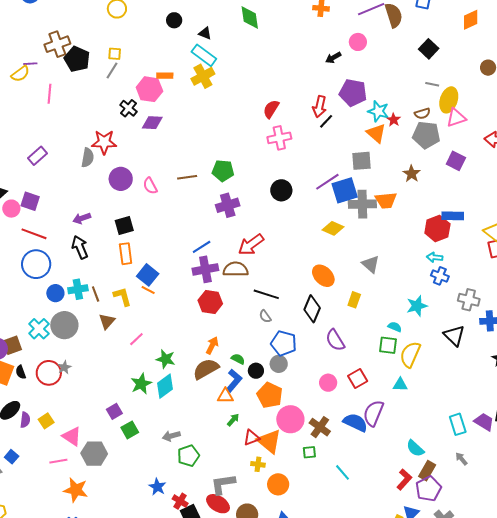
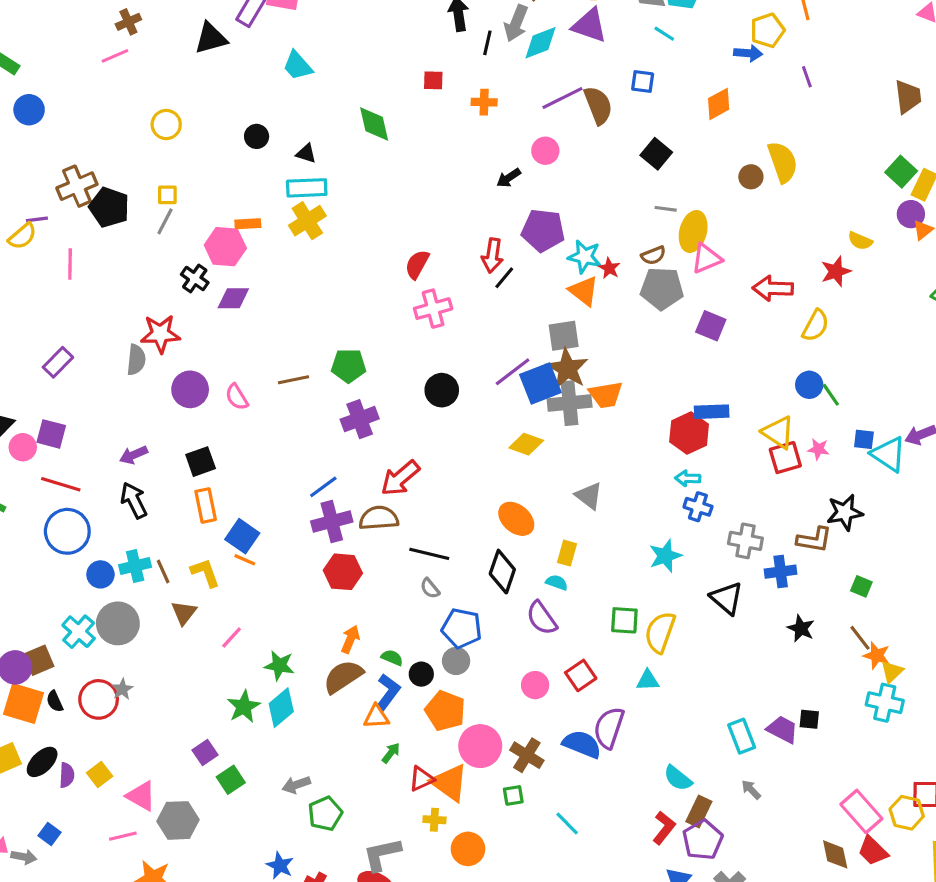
cyan rectangle: (204, 55) -> (307, 188), turned -35
brown star: (412, 174) -> (567, 369), moved, size x1.5
cyan semicircle: (395, 327) -> (557, 582), moved

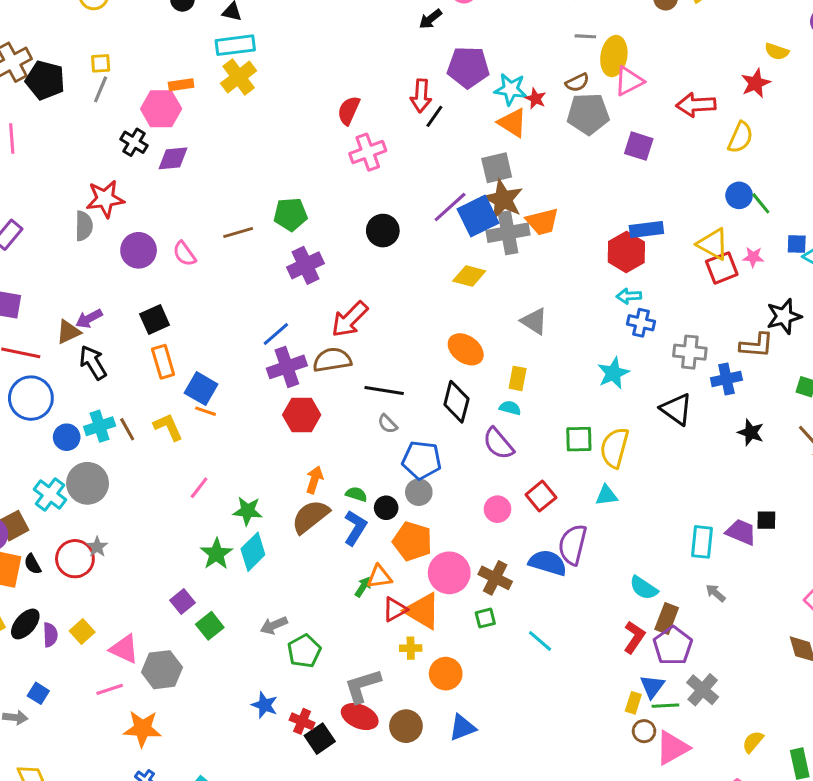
brown triangle: (184, 613) -> (68, 332), moved, turned 32
orange triangle: (376, 717) -> (379, 577), moved
cyan rectangle: (742, 736) -> (702, 542), turned 32

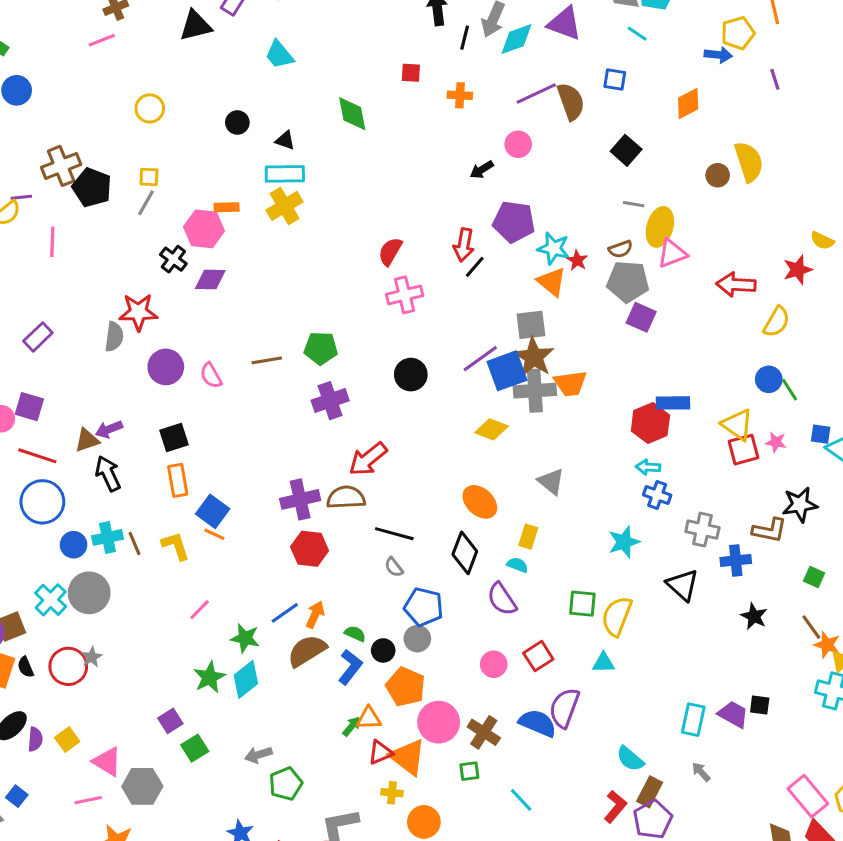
purple square: (639, 146) -> (641, 317), moved
blue line: (276, 334) -> (285, 613), moved

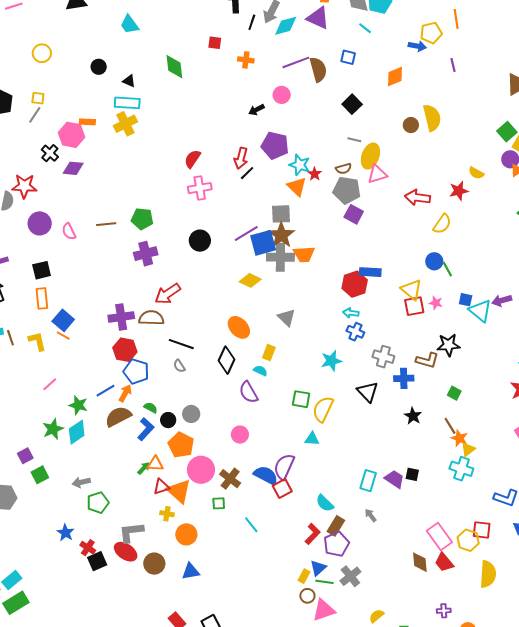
blue pentagon: (424, 607) -> (136, 371), moved
red square: (538, 656) -> (282, 489), moved

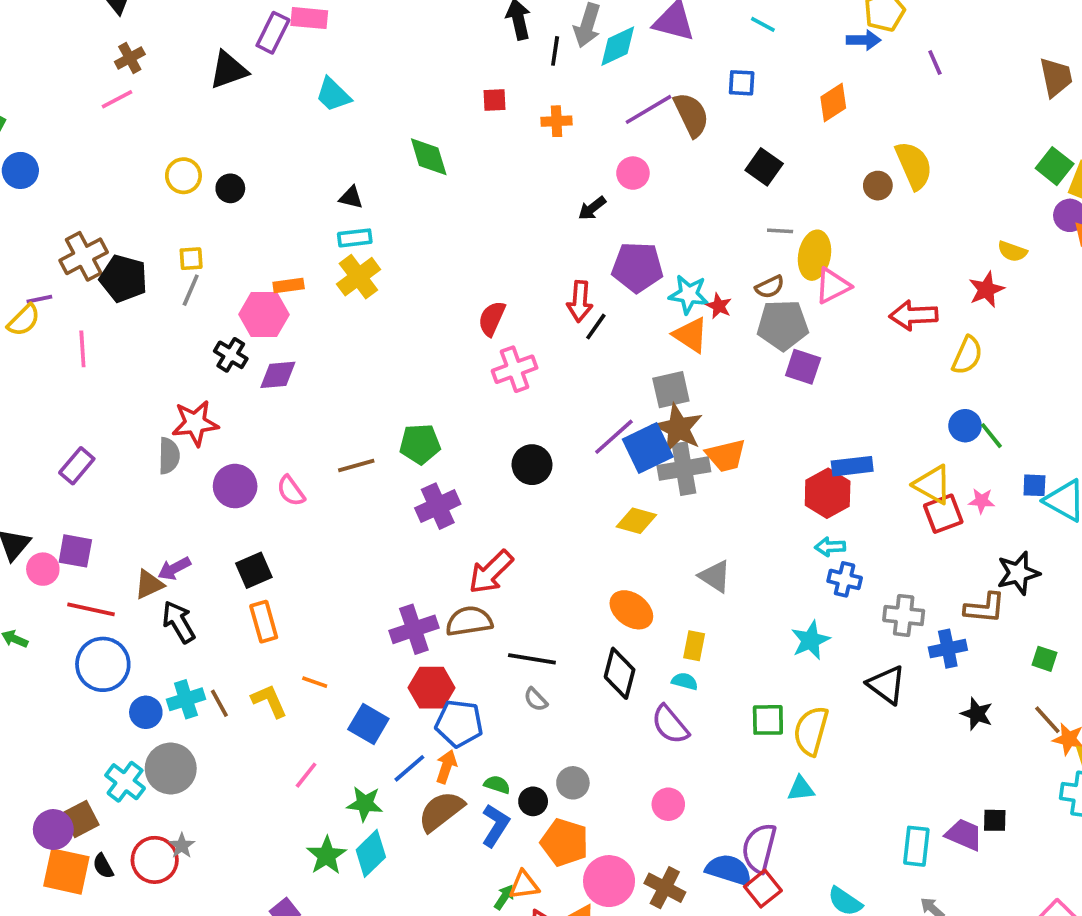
black circle: (99, 67) -> (230, 188), moved
cyan rectangle: (127, 103) -> (355, 238), size x0.7
blue square: (63, 320) -> (368, 724), moved

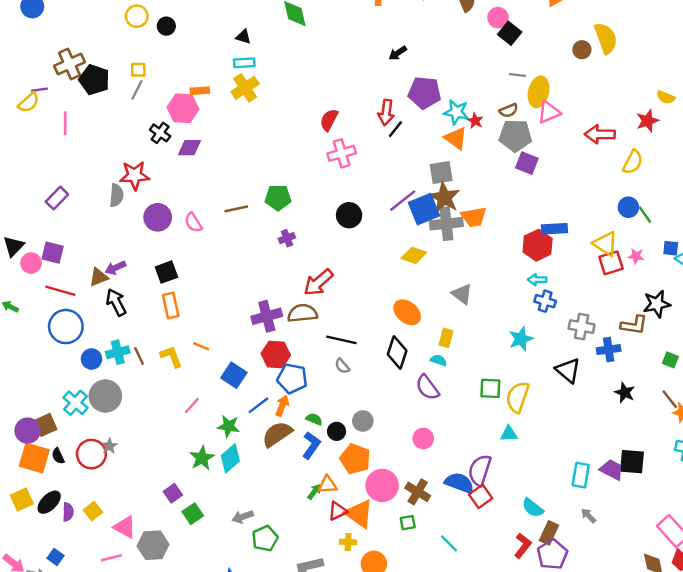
pink circle: (633, 173) -> (498, 18), moved
purple cross: (438, 506) -> (287, 238), size x0.6
black square: (995, 820) -> (632, 462), size x1.6

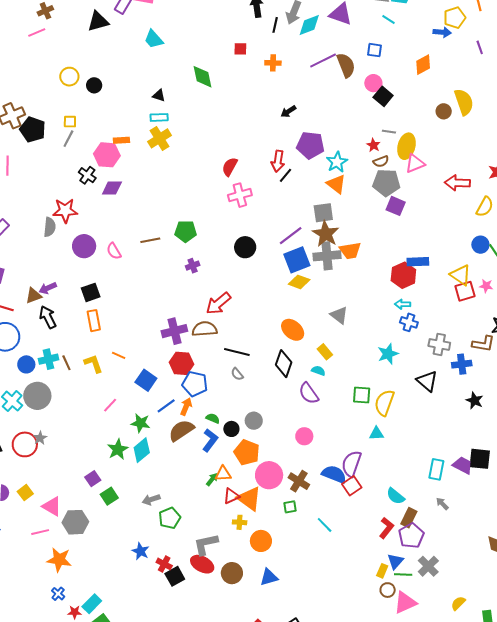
cyan star: (456, 112) -> (337, 162), turned 30
red star: (475, 121) -> (373, 145), moved
blue square: (424, 209) -> (297, 260), moved
yellow rectangle: (446, 338) -> (325, 352), turned -56

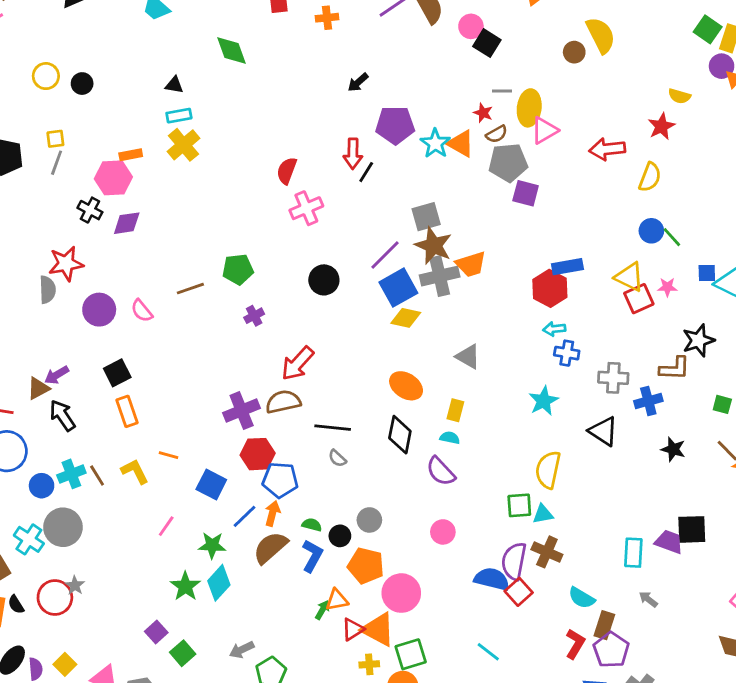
orange triangle: (336, 184) -> (461, 144), moved
yellow rectangle: (325, 352) -> (455, 410), turned 63
green square: (362, 395) -> (519, 505), moved
brown cross: (299, 481) -> (547, 552), moved
green square: (290, 507) -> (411, 654), moved, size x1.6

